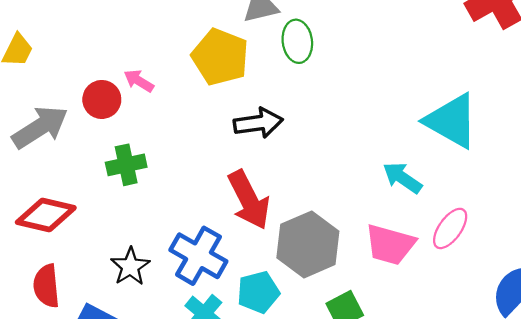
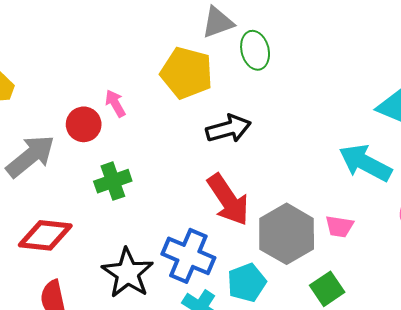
pink arrow: (139, 81) -> (115, 103), turned 36
cyan arrow: (402, 178) -> (365, 163), size x1.4
pink trapezoid: (390, 245) -> (339, 226), moved, size x0.6
black star: (130, 266) -> (128, 273), size x1.4

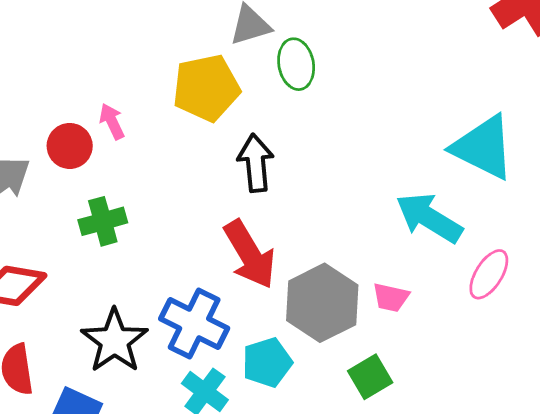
yellow pentagon: (187, 73) -> (206, 88), turned -30
black arrow: (228, 129) -> (256, 163), turned -84

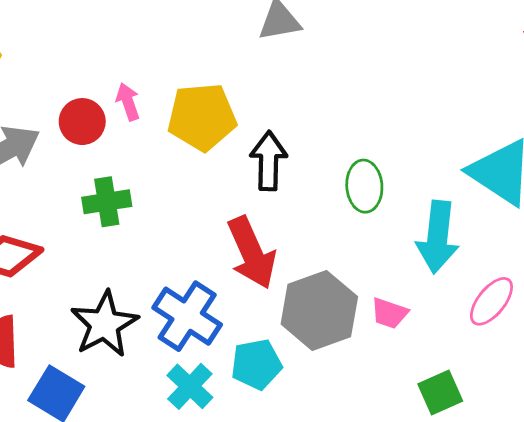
green ellipse: (296, 64) -> (364, 186), moved
yellow pentagon: (206, 88) -> (202, 117), moved
cyan arrow: (429, 218) -> (438, 237), turned -122
green square: (370, 377) -> (440, 393), moved

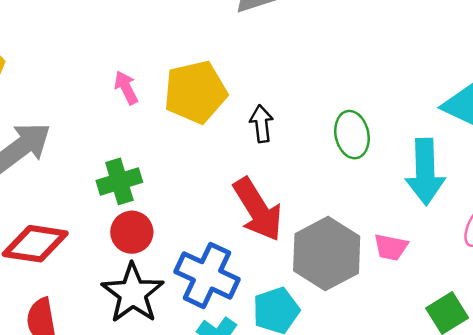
red circle: (82, 122) -> (132, 232), moved
black arrow: (269, 161) -> (262, 124), size x0.7

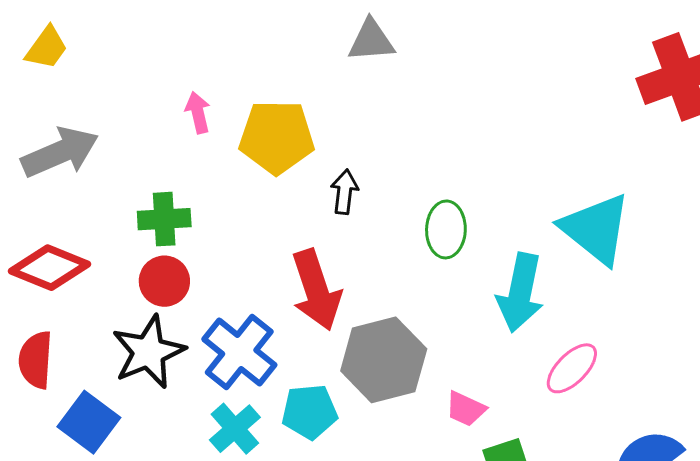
pink trapezoid: (391, 247) -> (466, 409), moved

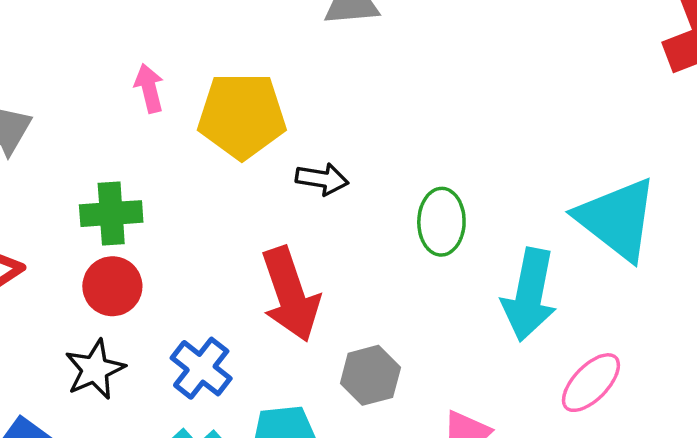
black arrow: (344, 192) -> (322, 179), turned 93
black star: (149, 352) -> (95, 369), size x0.7
blue cross: (239, 352) -> (201, 368), size x0.7
gray hexagon: (384, 360) -> (370, 375), size x0.6

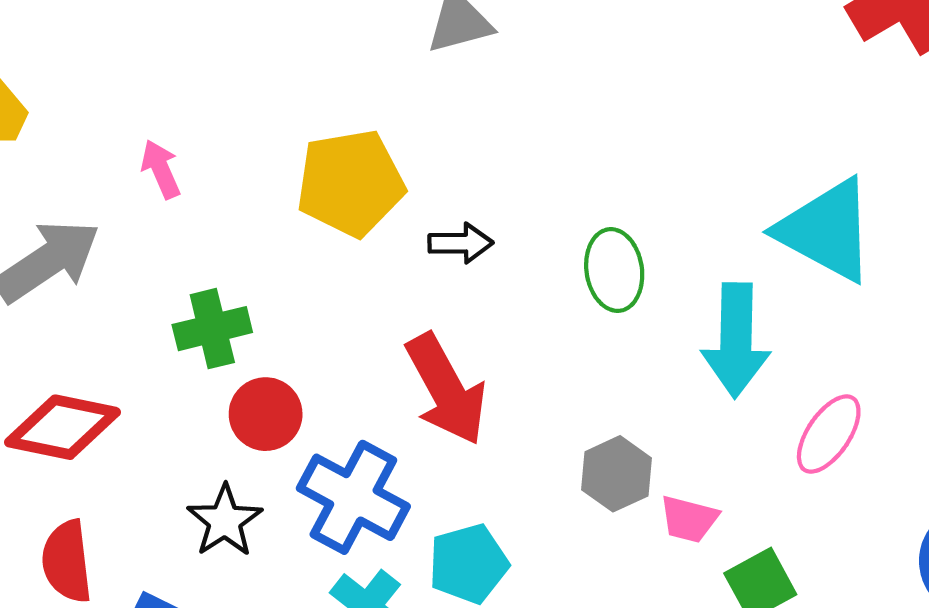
pink arrow: (149, 88) -> (161, 169), moved
red circle: (112, 286) -> (266, 414), moved
blue cross: (201, 368) -> (353, 497), size x1.4
gray hexagon: (370, 375) -> (617, 474), moved

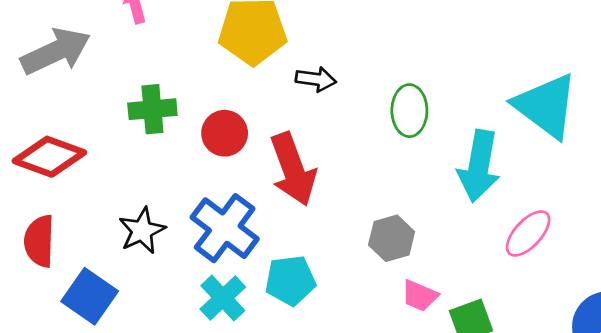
red circle: (266, 414) -> (225, 133), moved
pink trapezoid: (689, 519) -> (420, 296), moved

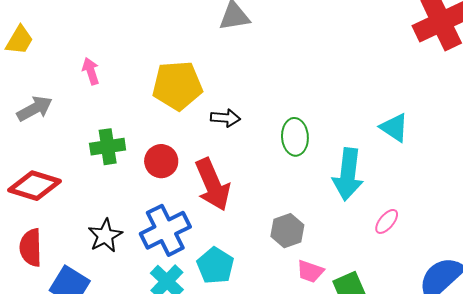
gray arrow: (56, 51) -> (35, 109), size x0.7
cyan triangle: (546, 106) -> (394, 128), size x0.6
blue cross: (225, 228) -> (165, 230), turned 30
pink ellipse: (528, 233) -> (387, 221), size x0.7
cyan pentagon: (290, 280) -> (215, 266), turned -30

